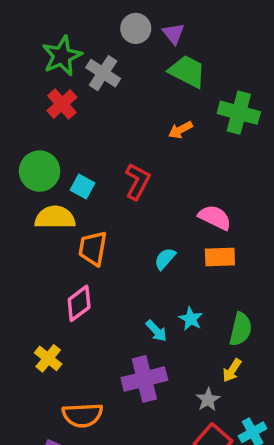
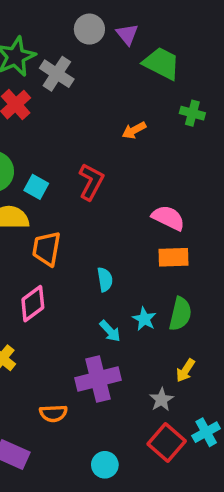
green trapezoid: (187, 71) -> (161, 63), moved
green cross: (239, 113) -> (192, 113), size x0.6
cyan semicircle: (165, 259) -> (105, 280), moved, turned 130
green semicircle: (241, 329) -> (180, 314), moved
orange semicircle: (82, 415) -> (53, 413), moved, size x0.7

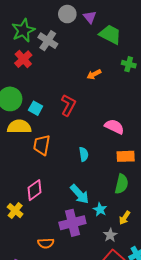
orange rectangle: (173, 257) -> (126, 156), moved
cyan semicircle: (105, 280) -> (84, 154), moved
pink diamond: (33, 304) -> (35, 190), moved
cyan star: (144, 319) -> (100, 210), moved
cyan arrow: (110, 331) -> (80, 194), size x1.5

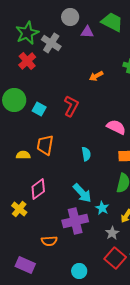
purple triangle: (90, 17) -> (87, 32), moved, turned -48
green trapezoid: (110, 34) -> (112, 22), moved
yellow semicircle: (19, 127) -> (23, 155), moved, size x0.6

